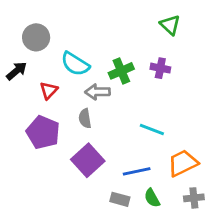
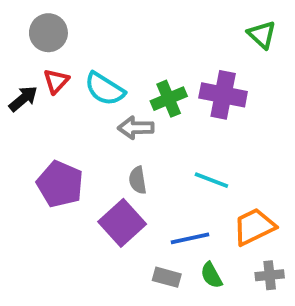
green triangle: (170, 25) -> (262, 35), moved
gray circle: (36, 37) -> (48, 33), moved
purple cross: (160, 68) -> (223, 95), size x1.6
red triangle: (49, 90) -> (56, 81), moved
gray semicircle: (85, 118) -> (138, 180), moved

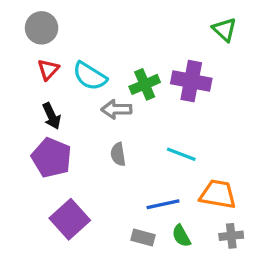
black arrow: (23, 99) -> (52, 116), moved, turned 105
purple square: (122, 223) -> (70, 219), moved
orange trapezoid: (254, 227) -> (218, 194), turned 36

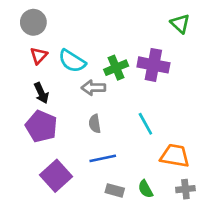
cyan line: (181, 154) -> (145, 124), turned 40
blue line: (163, 204) -> (103, 158), moved

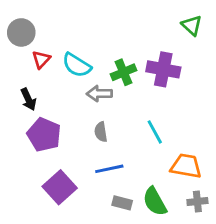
gray circle: (33, 22) -> (21, 32), moved
black arrow: (41, 93) -> (28, 99), moved
green semicircle: (145, 189) -> (155, 201), size x1.5

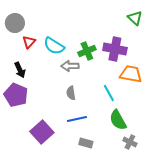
purple pentagon: (44, 135) -> (16, 95), moved
orange trapezoid: (186, 166) -> (131, 74), moved
green semicircle: (155, 201) -> (118, 120), moved
gray cross: (197, 201) -> (130, 142), moved, turned 32

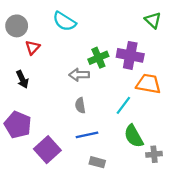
cyan semicircle: (54, 46) -> (64, 21), moved
cyan line: (109, 93) -> (123, 105), turned 66
purple pentagon: (16, 95) -> (18, 125), moved
gray cross: (130, 142) -> (154, 154), moved, turned -32

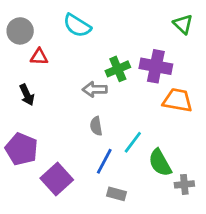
red triangle: (33, 47) -> (39, 57), turned 49
cyan line: (123, 105) -> (133, 142), moved
blue line: (87, 135) -> (104, 161), turned -50

